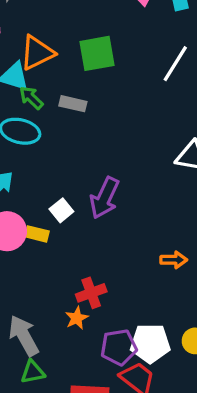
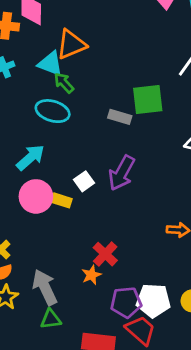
green square: (97, 53) -> (148, 99), moved
gray rectangle: (73, 104) -> (120, 117), moved
red cross: (91, 293) -> (105, 254), turned -30

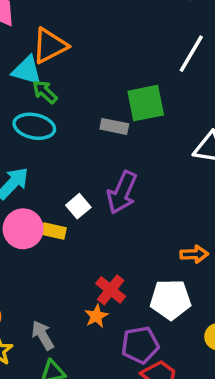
gray arrow: (45, 287) -> (43, 335), size x0.7
white pentagon: (153, 301) -> (171, 299), moved

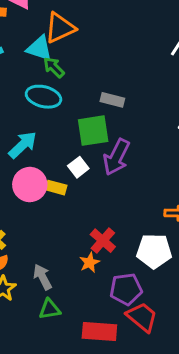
green square: (146, 103) -> (93, 131), moved

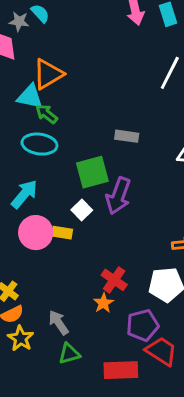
gray rectangle: (112, 100) -> (127, 136), moved

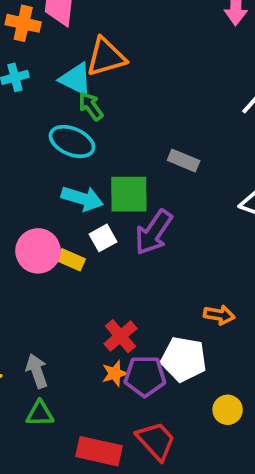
cyan arrow: (24, 194) -> (82, 198), moved, turned 52
orange star: (103, 303) -> (115, 373), moved
purple pentagon: (143, 325) -> (145, 376), moved

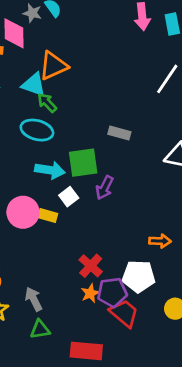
purple arrow: (154, 232) -> (105, 188), size x0.7
red trapezoid: (156, 441) -> (124, 313), moved

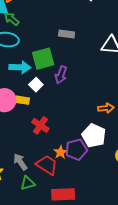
red cross: (91, 266) -> (40, 125), moved
white pentagon: (139, 276) -> (94, 136), turned 30
red trapezoid: (124, 313) -> (47, 165), moved

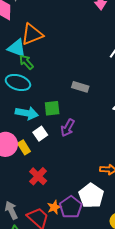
green square: (43, 59) -> (52, 108), size x0.7
yellow rectangle: (23, 100) -> (24, 147), turned 40
purple pentagon: (76, 150) -> (71, 207), turned -30

